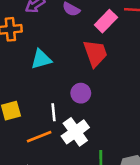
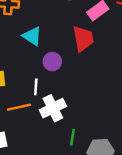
cyan triangle: (41, 59) -> (32, 36), turned 40
purple circle: (81, 93) -> (52, 62), moved

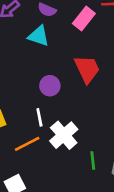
cyan triangle: (32, 36) -> (39, 36), moved
red trapezoid: (83, 39) -> (87, 69), moved

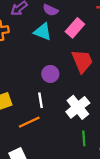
pink rectangle: (84, 19) -> (75, 28), moved
white cross: (64, 135) -> (78, 107), moved

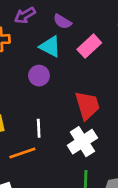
red trapezoid: (82, 61) -> (87, 105), moved
purple circle: (50, 74) -> (39, 76), moved

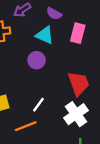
pink rectangle: (89, 46) -> (78, 33), turned -30
white line: (39, 128) -> (38, 105), turned 42

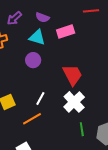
pink rectangle: (78, 33) -> (66, 31), turned 66

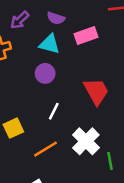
white line: (40, 98) -> (54, 111), moved
white cross: (74, 102) -> (86, 141), moved

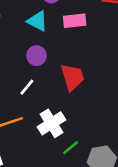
purple circle: (45, 73) -> (37, 56), moved
green line: (110, 161) -> (71, 148), turned 48

